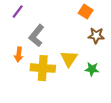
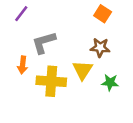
gray L-shape: (36, 36) -> (44, 43), turned 35
brown star: (96, 36) -> (100, 48), moved

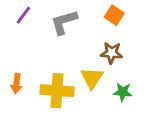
gray L-shape: (44, 43) -> (64, 22), moved
orange arrow: (23, 65) -> (16, 84), moved

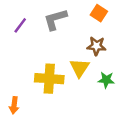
purple line: (23, 15) -> (20, 25), moved
orange arrow: (16, 84) -> (14, 105), moved

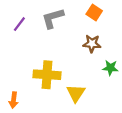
yellow triangle: (80, 68) -> (76, 93), moved
green star: (106, 80) -> (110, 68), moved

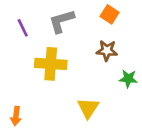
purple line: (19, 24) -> (23, 28), turned -63
yellow cross: (47, 75) -> (51, 64), moved

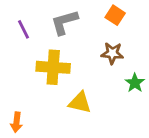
green star: (128, 79) -> (135, 83), turned 30
yellow triangle: (88, 108) -> (80, 103), moved, turned -50

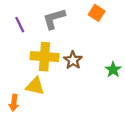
brown star: (112, 53) -> (73, 60), moved, turned 30
yellow triangle: (80, 103) -> (35, 86), moved

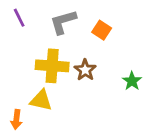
orange square: (97, 13) -> (102, 30), moved
purple line: (20, 25) -> (19, 18), moved

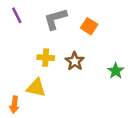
yellow cross: (52, 66) -> (46, 58), size x0.6

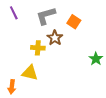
brown star: (75, 61) -> (55, 38), moved

